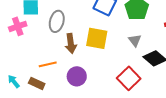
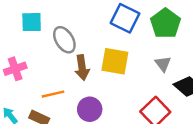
gray ellipse: (57, 21) -> (64, 40), turned -45
pink cross: (18, 26) -> (15, 69), moved

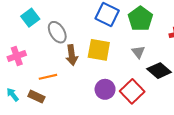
cyan square: (32, 22) -> (30, 18), turned -36
purple circle: (90, 109) -> (105, 89), moved

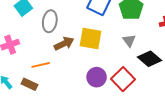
gray ellipse: (57, 32) -> (50, 21), turned 40
brown arrow: (72, 55) -> (64, 44), turned -108

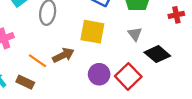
brown arrow: (64, 44) -> (63, 55), moved
orange line: (41, 65) -> (38, 61), turned 48

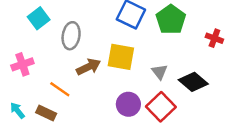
red cross: (176, 15) -> (214, 38), turned 32
gray triangle: (135, 34) -> (160, 72), moved
brown arrow: (63, 55) -> (89, 67), moved

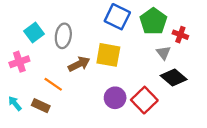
cyan square: (39, 18) -> (34, 32), moved
red cross: (214, 38) -> (180, 35), moved
gray triangle: (160, 72) -> (163, 53), moved

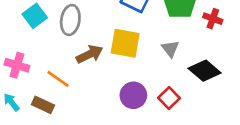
gray triangle: (163, 53) -> (170, 49), moved
pink cross: (19, 62) -> (17, 65), moved, turned 36
red square: (144, 100) -> (169, 98), size x0.7

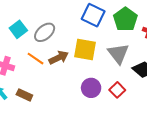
gray ellipse: (70, 20) -> (45, 32), turned 40
gray triangle: (170, 49) -> (118, 54), size x1.6
orange line: (58, 79) -> (35, 59), moved

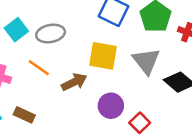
gray ellipse: (45, 32) -> (51, 34), turned 30
brown arrow: (59, 58) -> (74, 82), moved
red square: (117, 90) -> (140, 123), moved

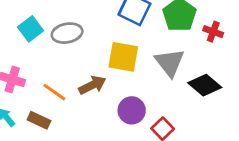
orange line: (39, 68) -> (54, 92), moved

